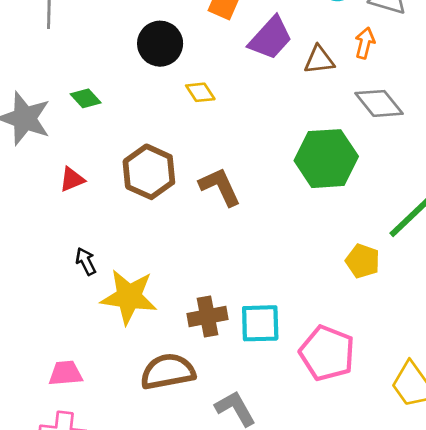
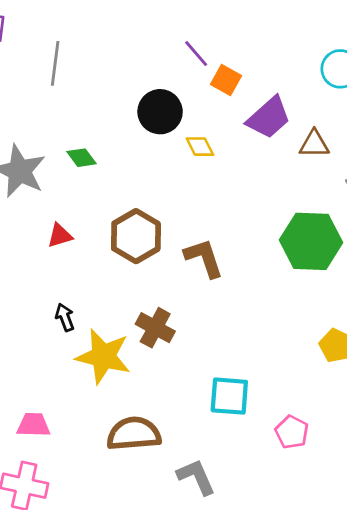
yellow diamond: (200, 92) -> (200, 147), moved
brown cross: (208, 316) -> (155, 328), moved, turned 33
pink pentagon: (327, 353) -> (292, 432), size x0.6

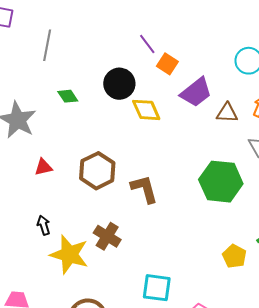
yellow diamond: (200, 147) -> (146, 110), size x1.4
green diamond: (81, 158) -> (68, 96), moved

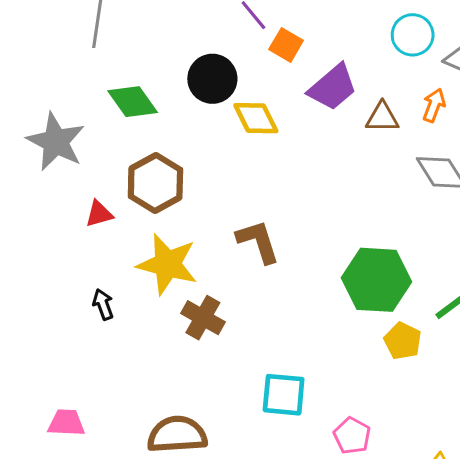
green diamond: (68, 96) -> (133, 102), size x1.5
brown hexagon: (97, 171) -> (155, 183), moved
green hexagon: (221, 182) -> (377, 280), moved
yellow star: (69, 254) -> (167, 264), moved

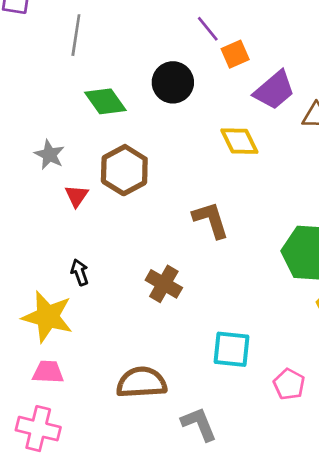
orange square: (286, 45) -> (235, 54), turned 36
yellow diamond: (256, 118) -> (239, 141), moved
gray star: (56, 142) -> (49, 155), moved, size x0.6
red triangle: (99, 214) -> (77, 196), turned -40
yellow star: (167, 264) -> (47, 317), moved

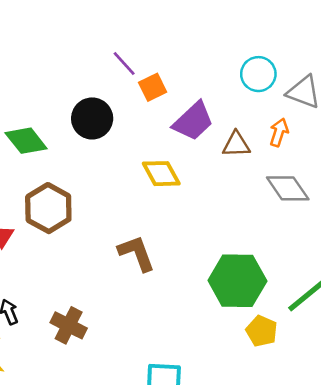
brown cross: (164, 284) -> (69, 325), moved

